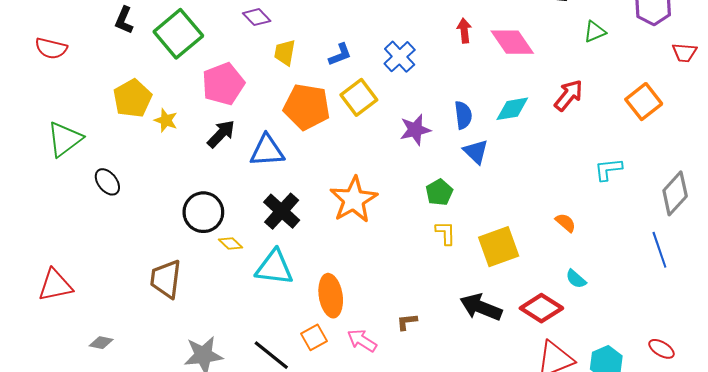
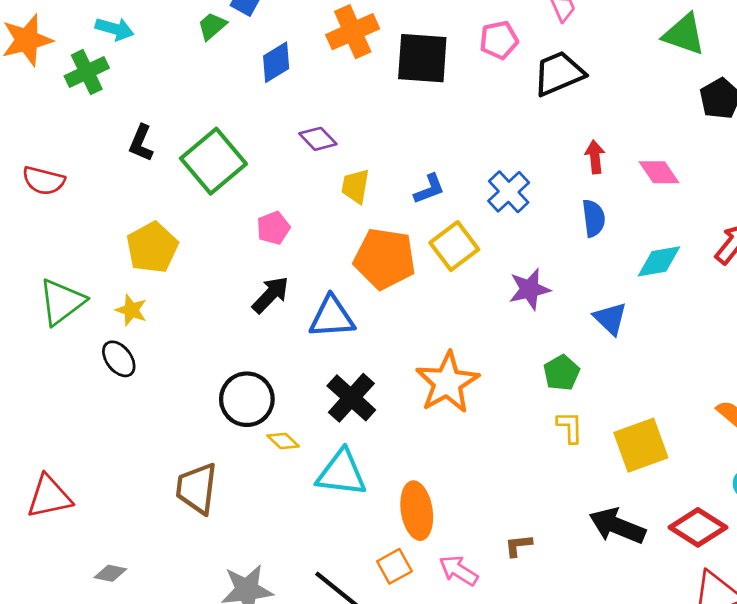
pink diamond: (512, 42) -> (659, 172), size x0.7
pink pentagon: (223, 84) -> (273, 228), size x0.6
blue semicircle: (463, 115) -> (594, 218), moved
yellow star: (166, 120) -> (131, 310), moved

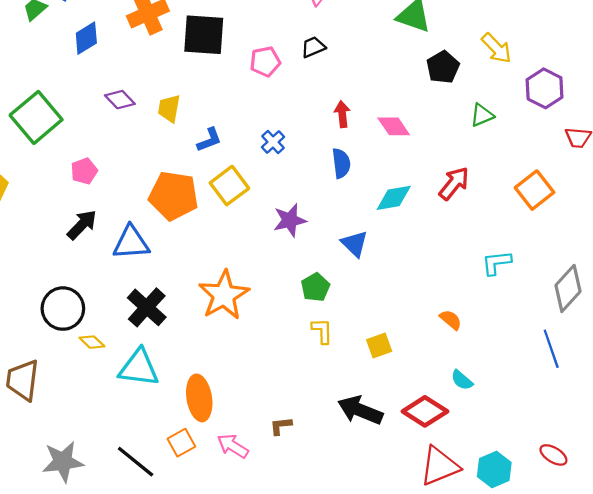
pink pentagon: (499, 40) -> (265, 62), moved
black trapezoid: (559, 73) -> (313, 47), size x0.6
yellow trapezoid: (355, 186) -> (169, 109), moved
blue cross: (509, 192) -> (273, 142), size x0.7
yellow square: (641, 445) -> (379, 345), size x0.6

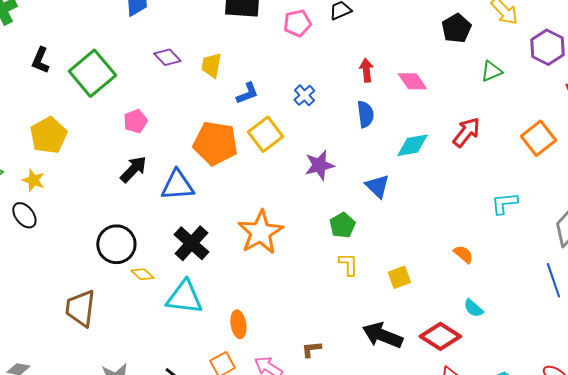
orange ellipse: (199, 398) -> (238, 324), size x0.7

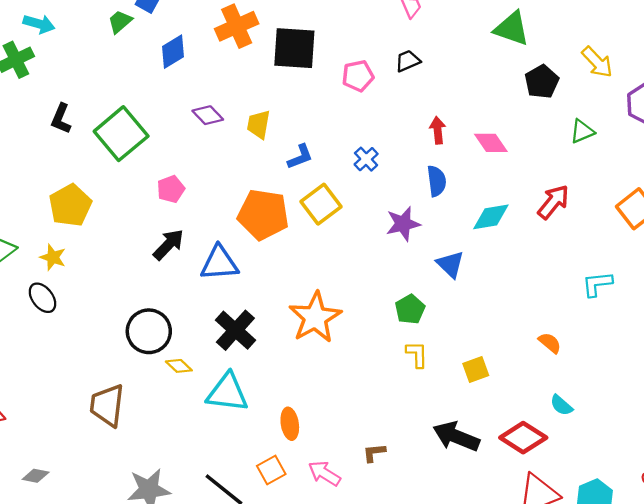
purple star: (319, 165) -> (403, 224), moved

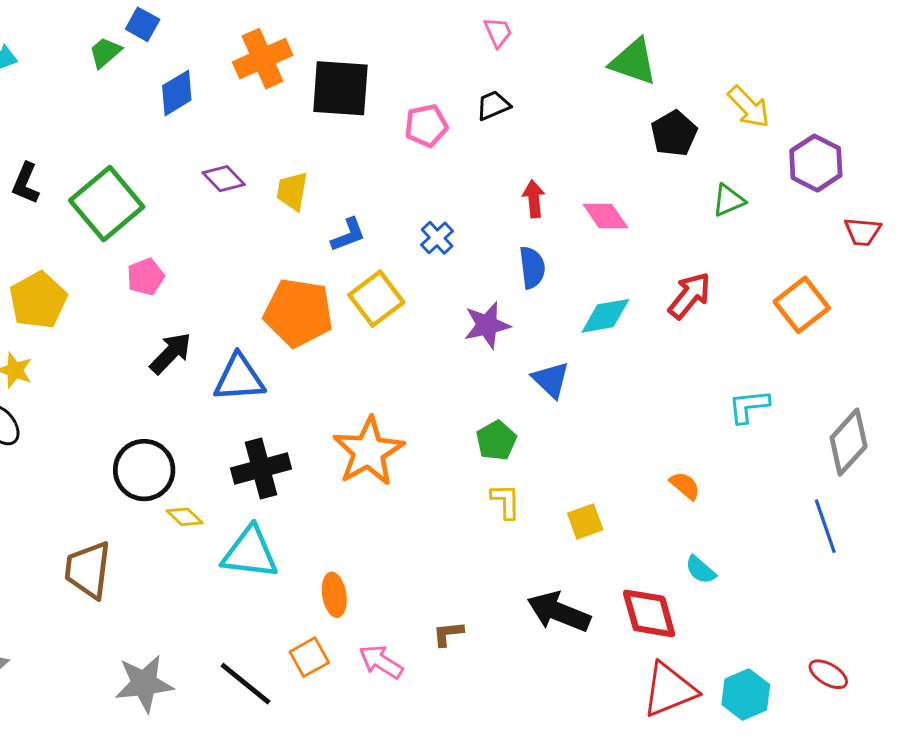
pink pentagon: (171, 189) -> (146, 277), moved
black cross: (235, 330) -> (261, 469), turned 33
red diamond: (523, 438) -> (649, 613), turned 42

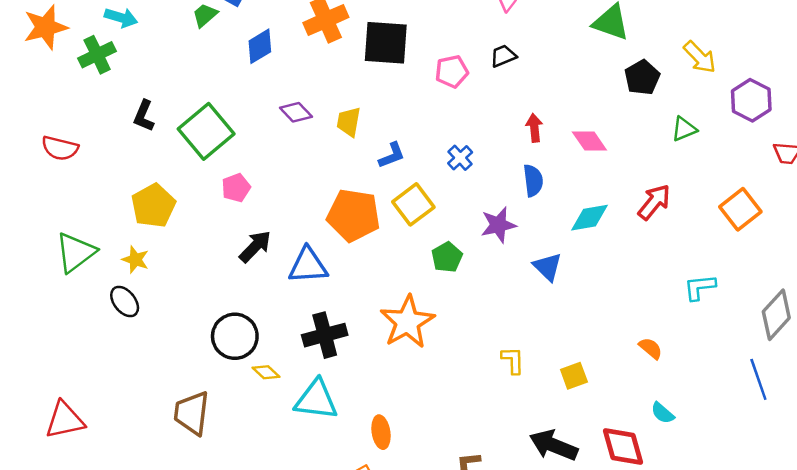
green pentagon: (496, 440) -> (447, 257), moved

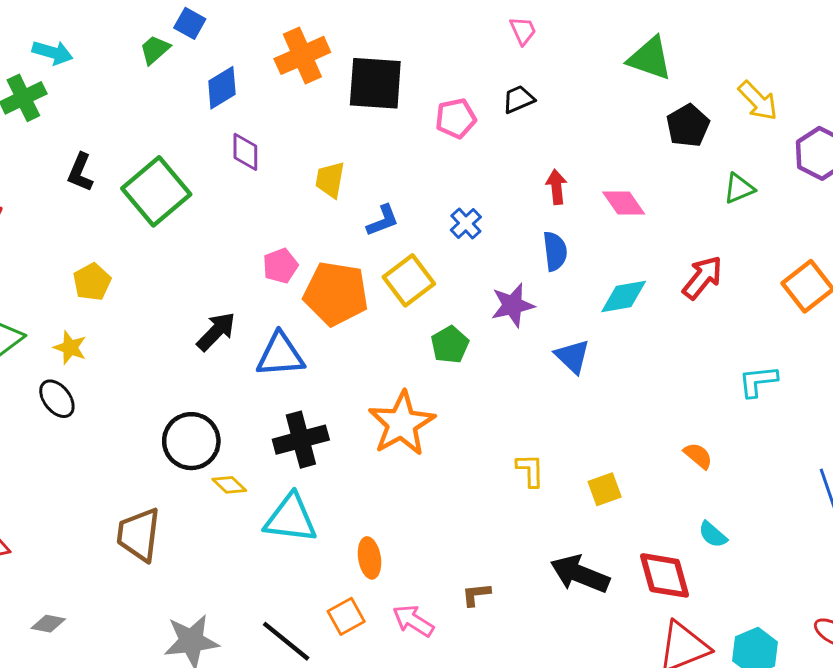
purple diamond: (296, 112) -> (245, 152), moved, turned 44
pink pentagon: (236, 188) -> (280, 266), moved
yellow pentagon: (153, 206) -> (92, 282), size x0.7

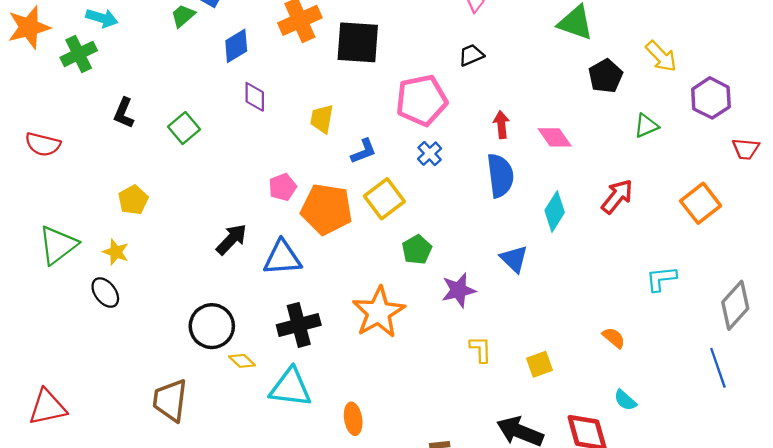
pink pentagon: (456, 118) -> (421, 100), moved, size x1.6
green square: (156, 191) -> (184, 128), size x0.6
blue semicircle: (555, 251) -> (500, 176), size x1.4
cyan diamond: (624, 296) -> (555, 211), turned -48
purple star: (513, 305) -> (459, 290), moved

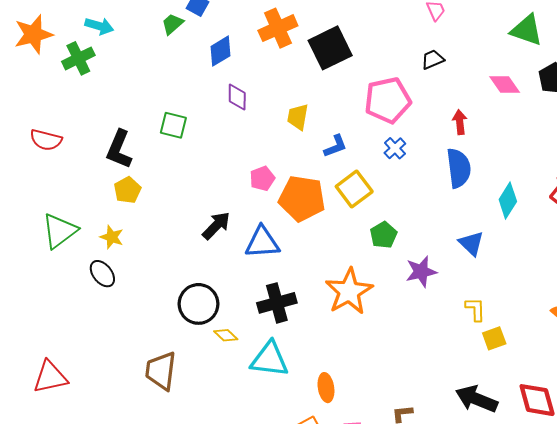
black square: (358, 42) -> (330, 48), turned -30
black L-shape: (124, 113) -> (119, 149), moved, size x1.4
green square: (184, 128) -> (173, 125), turned -36
pink diamond: (555, 137) -> (505, 85), moved
yellow L-shape: (481, 349) -> (475, 309), moved

